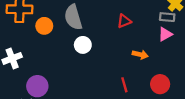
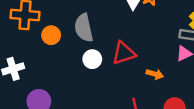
red triangle: (124, 21) -> (124, 53), moved, size x1.5

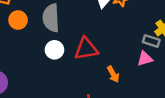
orange arrow: (155, 74) -> (113, 74), turned 35

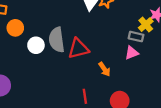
gray semicircle: (51, 18) -> (57, 40), moved
white circle: (54, 50) -> (36, 45), moved

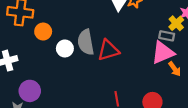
pink triangle: (132, 53) -> (163, 53), size x1.6
orange arrow: (104, 69) -> (175, 69), moved

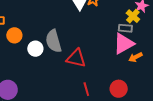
red triangle: (108, 50) -> (76, 58), moved, turned 35
orange arrow: (175, 69) -> (135, 57), turned 104

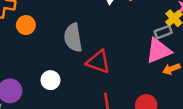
gray rectangle: (125, 28) -> (163, 32), turned -32
white circle: (35, 49) -> (50, 80), moved

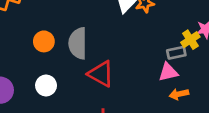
orange circle: (26, 25) -> (44, 41), moved
pink triangle: (159, 51) -> (168, 72), size x0.7

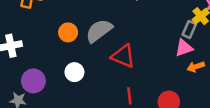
gray semicircle: (78, 43) -> (99, 31), turned 60
gray rectangle: (176, 53) -> (189, 29), turned -49

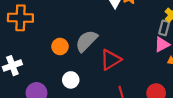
red triangle: (123, 56) -> (111, 60), turned -45

